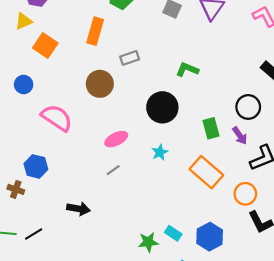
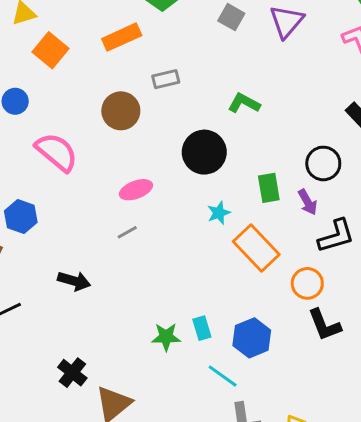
orange rectangle: (95, 31) -> (122, 37), turned 44
cyan star: (160, 152) -> (219, 213), moved
cyan rectangle: (173, 233) -> (202, 328), turned 35

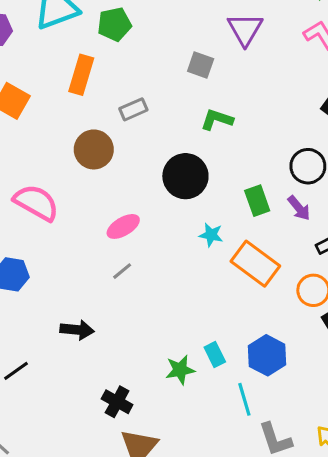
gray square: (231, 17) -> (201, 65), moved
orange rectangle: (122, 37) -> (81, 75), turned -39
cyan star: (219, 213) -> (211, 235), turned -30
black cross: (72, 373) -> (117, 402), moved
cyan line: (223, 376) -> (244, 399), turned 48

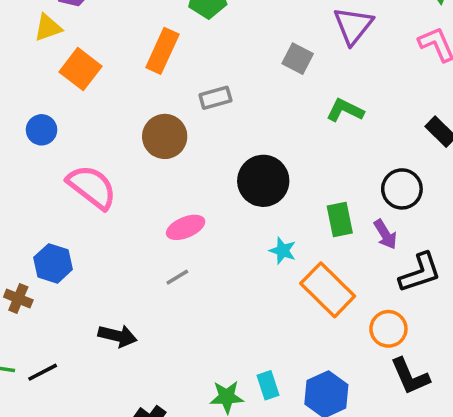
green L-shape: (217, 120) -> (345, 110), moved

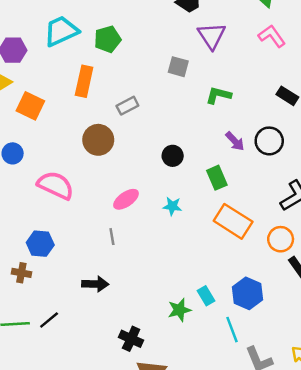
black circle: (263, 181) -> (173, 156), size x0.6
green rectangle: (340, 220) -> (217, 178), moved
purple arrow: (385, 234) -> (235, 141), moved
cyan star: (283, 251) -> (172, 206), moved
gray line: (177, 277) -> (112, 237), moved, turned -56

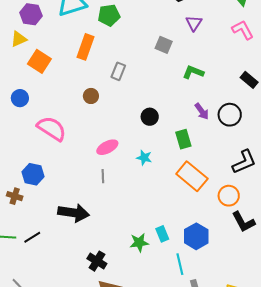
purple triangle: (212, 36) -> (194, 23), size x0.7
gray rectangle: (127, 106) -> (118, 71), turned -48
brown circle: (98, 140) -> (91, 96), size x0.6
gray line: (112, 237) -> (103, 176), moved
black arrow: (95, 284) -> (74, 213), size x1.4

